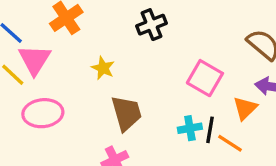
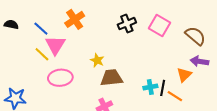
yellow star: (103, 68) -> (97, 60), moved
pink square: (205, 78) -> (160, 26), moved
brown trapezoid: (126, 113) -> (111, 78), turned -80

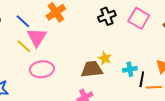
yellow star: (97, 60) -> (105, 58), moved
cyan cross: (150, 87) -> (130, 69), moved
orange line: (175, 96) -> (154, 87), turned -35

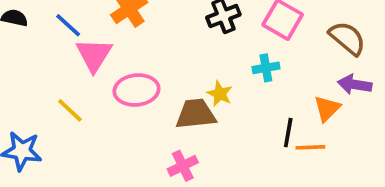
yellow line: (24, 46) -> (70, 110), moved
pink ellipse: (42, 69) -> (137, 90), moved
cyan cross: (130, 69) -> (266, 68), moved

